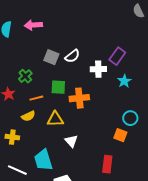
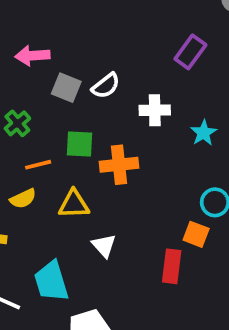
pink arrow: (33, 25) -> (32, 56), moved
purple rectangle: (117, 56) -> (190, 52), moved
red rectangle: (107, 164) -> (172, 266), moved

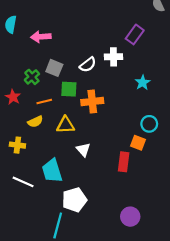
white semicircle: (106, 86) -> (88, 65), moved
gray square: (66, 88) -> (54, 68), moved
white cross: (155, 110) -> (113, 57), moved

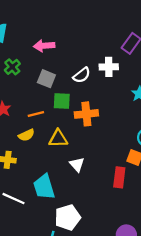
pink arrow: (41, 37) -> (44, 46), moved
green cross: (32, 77) -> (12, 67), moved

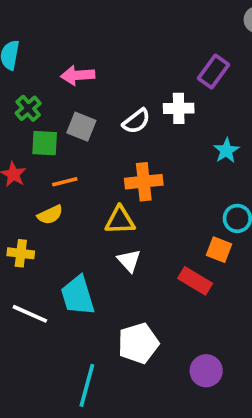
green square: (62, 101) -> (45, 143), moved
yellow triangle: (58, 139) -> (120, 220), moved
red rectangle: (119, 177) -> (195, 281), turned -66
white pentagon: (68, 217) -> (138, 343), moved

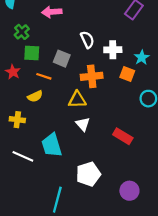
white cross: (179, 108) -> (113, 50), moved
white semicircle: (136, 121) -> (87, 40), turned -77
gray square: (81, 127) -> (62, 59), moved
orange line: (65, 182) -> (44, 76), turned 32
orange square: (219, 250) -> (127, 74), moved

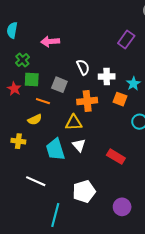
red star: (13, 72) -> (14, 89), moved
cyan trapezoid: (52, 145) -> (55, 149), moved
white line: (23, 156) -> (36, 181), moved

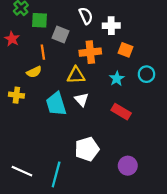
green square: (32, 80) -> (40, 20), moved
cyan star: (133, 84) -> (117, 79), moved
orange line: (43, 101) -> (43, 52), turned 64
white line: (36, 181) -> (22, 171), moved

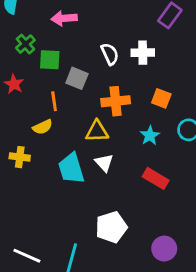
white cross: (111, 26) -> (143, 53), moved

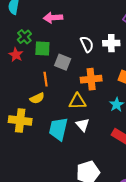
red star: (14, 84) -> (16, 55), moved
yellow cross: (20, 157) -> (20, 120), size x1.5
cyan trapezoid: (71, 168) -> (58, 129), turned 30

